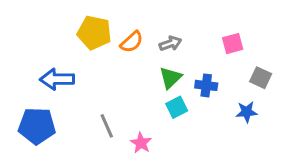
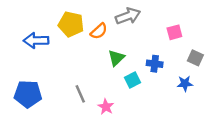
gray arrow: (170, 44) -> (128, 16), moved, size x1.5
green triangle: (170, 78) -> (116, 58), moved
blue arrow: (57, 79) -> (36, 40), moved

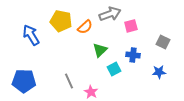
pink square: (174, 32) -> (131, 26), moved
blue arrow: (36, 40) -> (31, 35), turned 60
gray square: (195, 58) -> (163, 42), moved

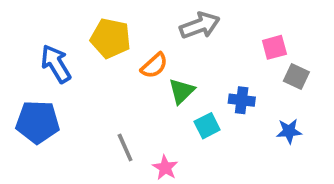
pink square: (131, 26) -> (274, 47), moved
orange semicircle: (85, 27) -> (154, 66), moved
blue pentagon: (24, 81) -> (38, 122), moved

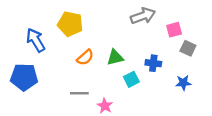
gray arrow: (200, 25) -> (143, 16), moved
orange semicircle: (154, 66) -> (85, 57), moved
green triangle: (182, 91) -> (115, 57), turned 30
gray line: (125, 148) -> (79, 93), turned -66

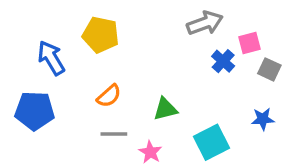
orange semicircle: (85, 57) -> (109, 96), moved
green triangle: (115, 57) -> (165, 109), moved
blue cross: (153, 63) -> (223, 61), moved, turned 35
cyan square: (131, 79) -> (212, 142), moved, size x1.5

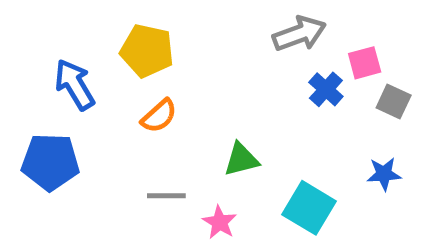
orange semicircle: (109, 96) -> (159, 116), moved
cyan square: (212, 142) -> (309, 208), turned -32

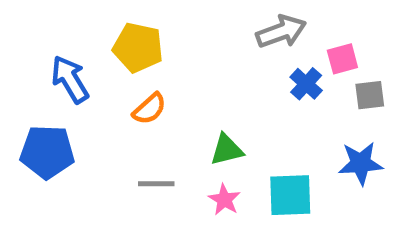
gray square: (394, 101) -> (370, 95), turned -32
blue star: (384, 174) -> (361, 163), size x1.4
cyan square: (309, 208) -> (290, 195), turned -33
pink star: (220, 222) -> (224, 200), moved

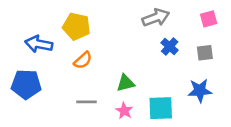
pink square: (342, 59) -> (209, 19), moved
blue arrow: (70, 79) -> (39, 44), turned -48

